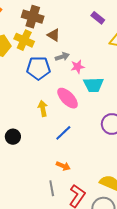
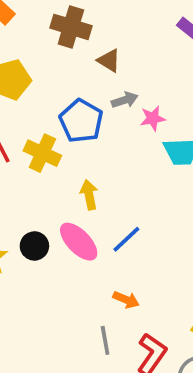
yellow cross: (24, 40) -> (42, 153), moved
blue pentagon: (38, 68) -> (81, 121), turned 30
pink ellipse: (68, 98) -> (79, 242), moved

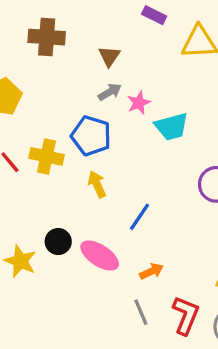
brown triangle: (109, 61) -> (109, 56), moved, turned 45
blue pentagon: (81, 121) -> (91, 136), moved
pink ellipse: (79, 242) -> (100, 256), moved
orange arrow: (126, 300) -> (152, 271), turned -35

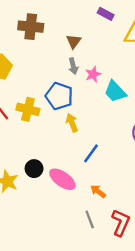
gray arrow: (110, 92) -> (73, 66), turned 105
cyan trapezoid: (171, 127) -> (115, 92), turned 60
yellow arrow: (97, 184) -> (72, 123), moved
orange arrow: (152, 271) -> (98, 191), turned -119

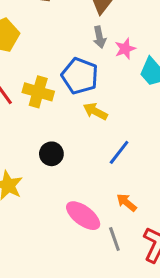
yellow arrow: (72, 123) -> (95, 111), turned -42
black circle: (34, 169) -> (51, 154), moved
pink ellipse: (62, 179) -> (83, 216), moved

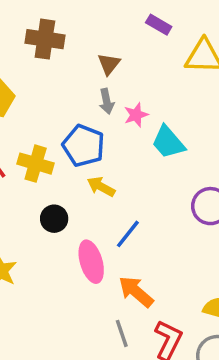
black circle: (51, 154) -> (54, 219), moved
orange arrow: (127, 202) -> (136, 292), size x1.5
pink ellipse: (83, 216) -> (91, 262), moved, turned 36

